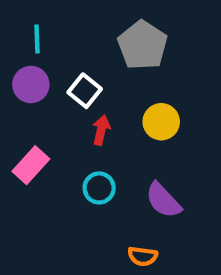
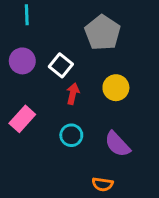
cyan line: (37, 39) -> (27, 15), moved

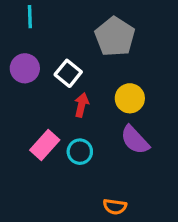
pink rectangle: (22, 119) -> (45, 145), moved
purple semicircle: (117, 144) -> (135, 140), moved

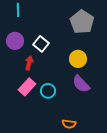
gray pentagon: (115, 37) -> (82, 22), moved
red arrow: (82, 105) -> (29, 63), moved

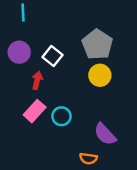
gray pentagon: (82, 22) -> (97, 44), moved
purple semicircle: (81, 84) -> (105, 134), moved

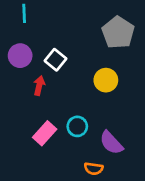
gray pentagon: (97, 44) -> (118, 32), moved
pink rectangle: (35, 111) -> (45, 133), moved
cyan circle: (61, 116) -> (77, 126), moved

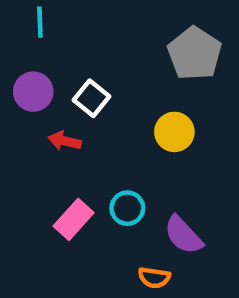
red arrow: (39, 86) -> (65, 141), turned -90

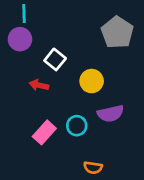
purple circle: (33, 92) -> (20, 39), moved
yellow circle: (174, 132) -> (92, 81), moved
purple semicircle: (183, 235) -> (111, 113), moved, turned -60

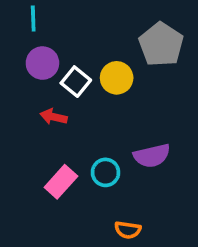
purple circle: (20, 39) -> (42, 63), moved
yellow circle: (92, 81) -> (117, 78), moved

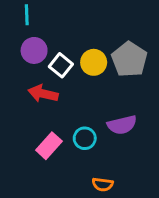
gray pentagon: (161, 44) -> (129, 59), moved
red arrow: (54, 117) -> (43, 94), size x1.4

